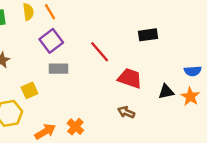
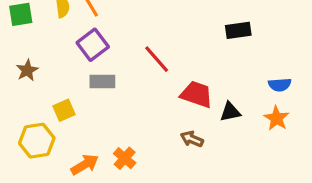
black rectangle: (148, 35) -> (238, 30), moved
black triangle: (166, 92) -> (230, 112), moved

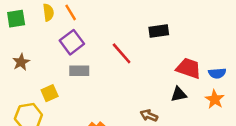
black rectangle: (238, 30) -> (159, 31), moved
red trapezoid: (197, 94) -> (189, 68), moved

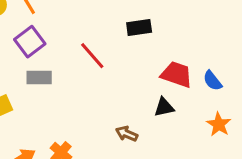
blue semicircle: (217, 73) -> (212, 81), turned 56
orange star: (215, 99) -> (219, 124), moved

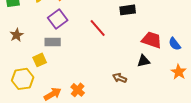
gray rectangle: (39, 78) -> (53, 42), moved

